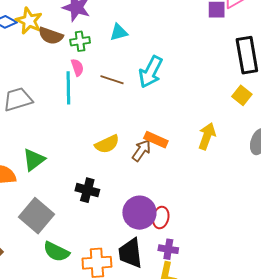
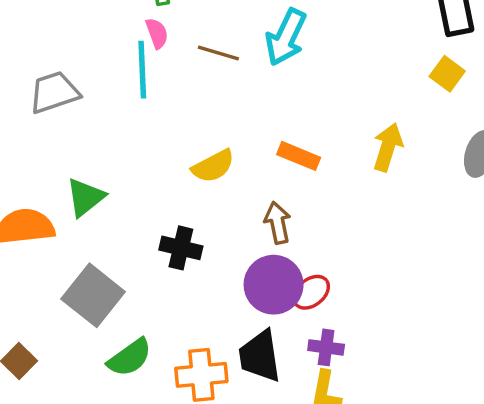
brown arrow: (141, 150) -> (277, 223), moved, turned -45
red ellipse: (161, 218) -> (311, 292), turned 40
green semicircle: (56, 252) -> (130, 358), turned -60

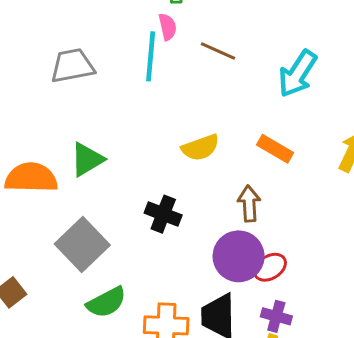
cyan arrow: (286, 37) -> (298, 74), moved

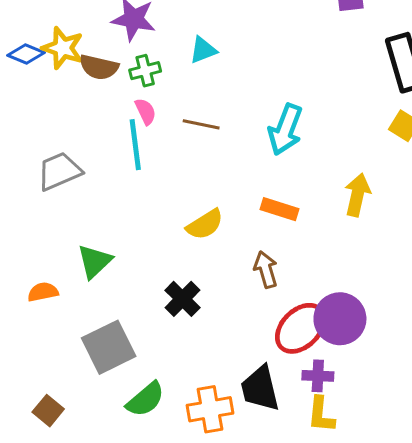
orange semicircle: (31, 178) -> (43, 292), size x0.6
black cross: (163, 214) -> (182, 299), turned 36
gray square: (82, 245) -> (109, 347), turned 30
purple circle: (239, 256) -> (340, 319), moved
red ellipse: (270, 267) -> (301, 328), size x1.6

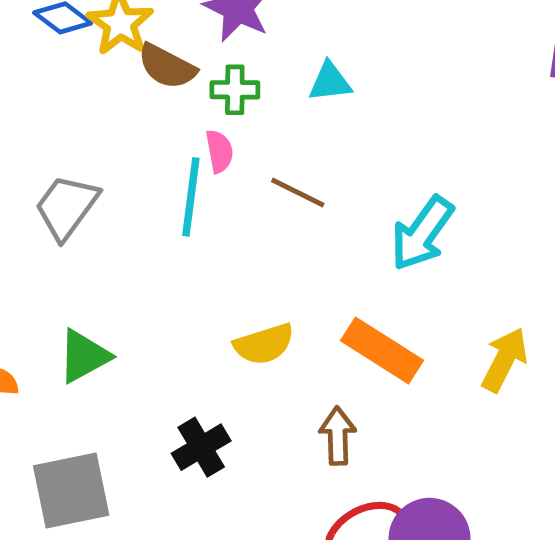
gray trapezoid: (59, 171) -> (67, 207), turned -45
orange rectangle: (279, 209) -> (382, 350), size x1.4

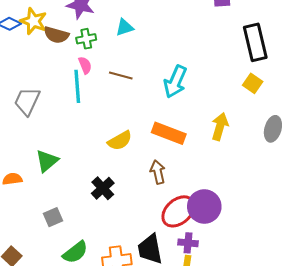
gray square: (71, 490) -> (53, 217), size x0.6

